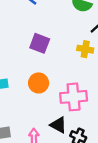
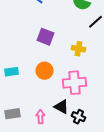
yellow cross: (85, 49) -> (78, 49), moved

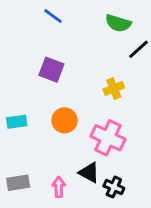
purple square: (45, 37) -> (51, 70), moved
yellow cross: (78, 49) -> (114, 88), turned -32
pink cross: (74, 83) -> (108, 138), turned 30

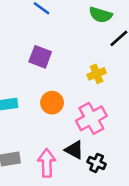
pink cross: (108, 138) -> (91, 118), turned 36
pink arrow: (59, 187) -> (47, 163), size x1.5

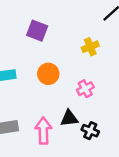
pink cross: (91, 118) -> (85, 89), size x0.6
black triangle: (74, 150) -> (69, 118), turned -36

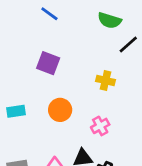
yellow cross: (90, 47) -> (106, 81), turned 35

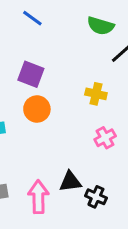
orange circle: (60, 110) -> (37, 109), moved
pink cross: (100, 126) -> (105, 138), moved

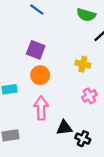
pink arrow: (38, 197) -> (41, 108), moved

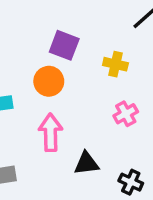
purple square: (36, 50) -> (64, 45), moved
black cross: (83, 139) -> (131, 182), moved

